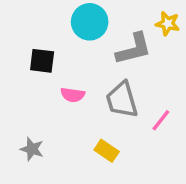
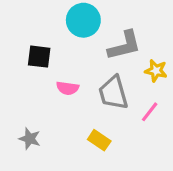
yellow star: (168, 24) -> (156, 71), moved

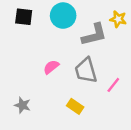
black square: (39, 57) -> (24, 17), moved
yellow star: (156, 71) -> (118, 19), moved
pink semicircle: (68, 88) -> (51, 67), turned 133

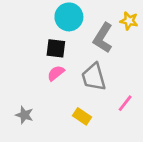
black square: (24, 17) -> (56, 48), moved
gray L-shape: (94, 35) -> (103, 38), turned 136
pink line: (113, 85) -> (125, 103), moved

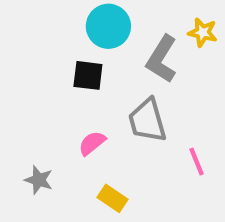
pink semicircle: (56, 73) -> (92, 143), moved
pink line: (125, 103) -> (197, 161), turned -60
yellow rectangle: (82, 116) -> (112, 198), moved

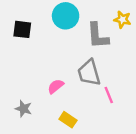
gray L-shape: (162, 59) -> (98, 36), turned -36
black square: (88, 75) -> (22, 29), moved
pink line: (197, 161) -> (109, 95), moved

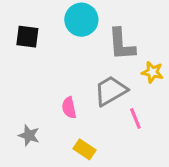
yellow star: (122, 20) -> (152, 72), moved
gray trapezoid: (89, 73) -> (111, 91), turned 76
pink semicircle: (56, 86) -> (69, 108), turned -63

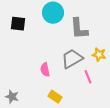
yellow star: (152, 72) -> (99, 55), moved
gray star: (29, 135) -> (12, 97), moved

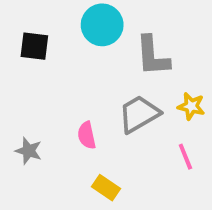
pink line: (88, 77) -> (185, 157), moved
gray star: (12, 97) -> (29, 151), moved

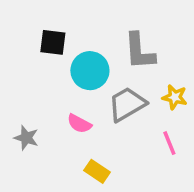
cyan circle: (102, 25) -> (90, 71), moved
black square: (34, 46) -> (53, 42), moved
pink semicircle: (87, 135) -> (79, 124), turned -50

